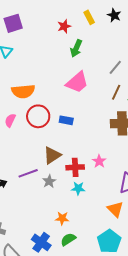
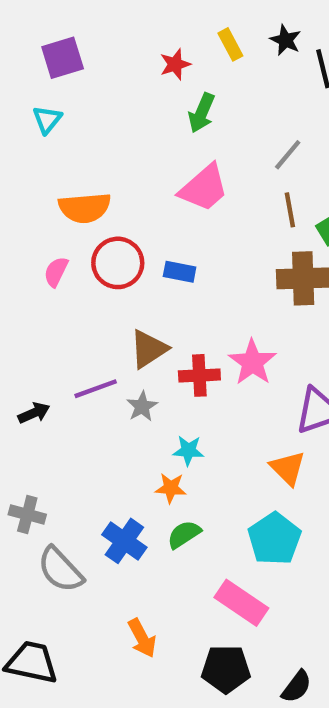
brown line: (116, 92) -> (290, 210), turned -35
pink star: (99, 161) -> (252, 362), size x1.5
cyan star: (78, 188) -> (188, 450), moved

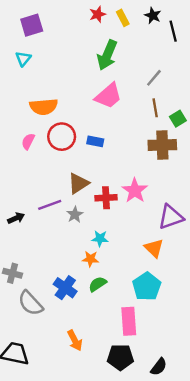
red star: (175, 64) -> (98, 14), moved
green arrow: (202, 113) -> (107, 55), size x1.4
pink rectangle: (241, 603) -> (129, 321), turned 52

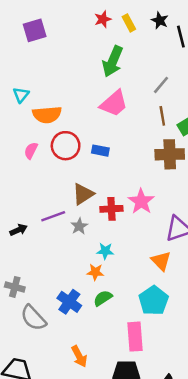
cyan triangle: (23, 59) -> (21, 95), moved

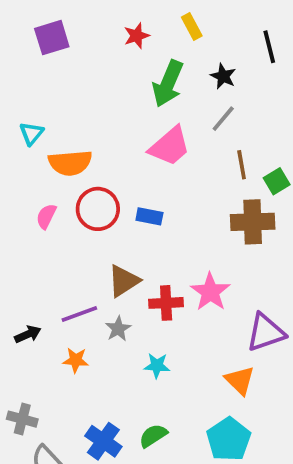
red star: (103, 19) -> (137, 36), moved
black star: (160, 20) -> (223, 76), moved
gray line: (161, 85) -> (223, 119), moved
orange star: (95, 272) -> (76, 360), moved

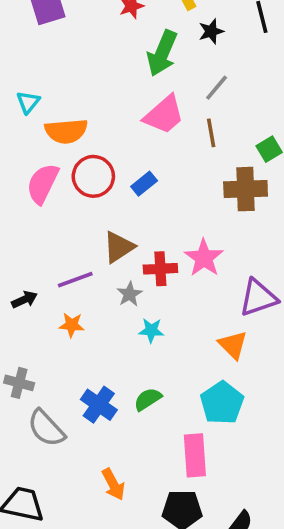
black star: (223, 76) -> (211, 31), moved, turned 30
brown line: (242, 165) -> (211, 133), moved
pink semicircle: (46, 216) -> (43, 184), size x1.6
blue rectangle: (149, 216) -> (144, 184), turned -50
gray star: (118, 329) -> (130, 294), moved

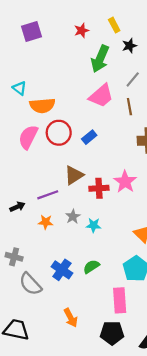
cyan triangle: (28, 102) -> (20, 88), turned -32
gray star: (130, 294) -> (73, 217), moved

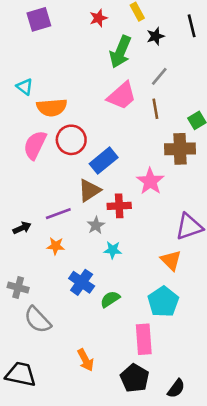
blue rectangle: (89, 137) -> (104, 161), moved, size x1.5
pink star: (125, 182) -> (150, 181), moved
gray star: (73, 217) -> (96, 225), moved
blue cross: (62, 270) -> (82, 282), moved
black pentagon: (112, 333) -> (135, 378), turned 30

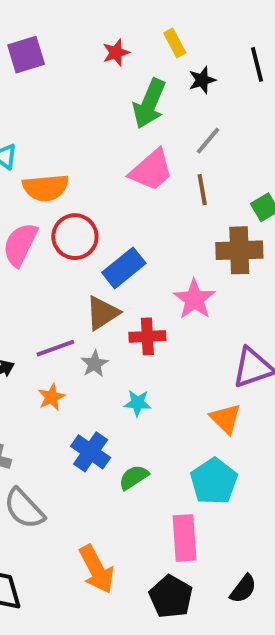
gray star: (96, 225) -> (95, 364), moved
orange star: (56, 246) -> (51, 397), turned -30
orange arrow: (85, 360) -> (96, 569), size x1.4
black semicircle: (176, 388) -> (243, 589), moved

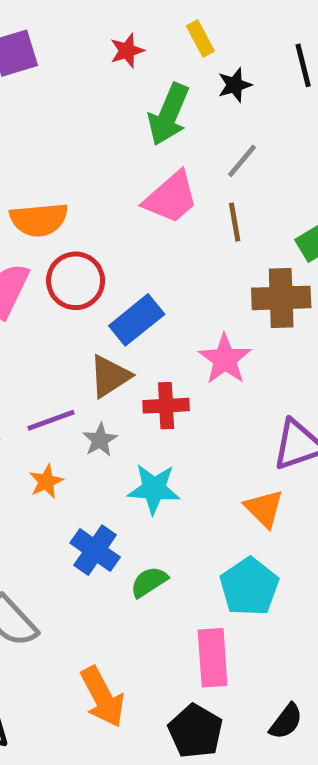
cyan star: (138, 403) -> (154, 489), size x1.5

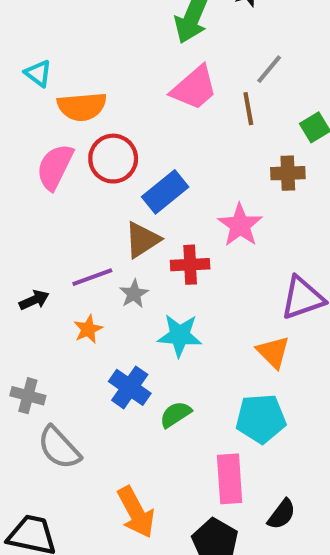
gray line: (242, 161) -> (269, 69), moved
brown cross: (281, 298) -> (288, 173), size x0.7
cyan pentagon: (249, 587) -> (261, 419), turned 30
black semicircle: (286, 721) -> (282, 514), moved

